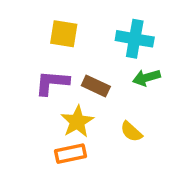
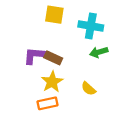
yellow square: (64, 34) -> (54, 15), moved
brown rectangle: (96, 86) -> (53, 58), moved

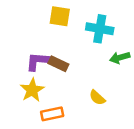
green arrow: (99, 52) -> (120, 58), moved
yellow star: (52, 82) -> (32, 90), moved

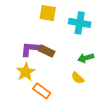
green arrow: (120, 58) -> (86, 58), moved
orange rectangle: (52, 114) -> (42, 91), turned 48

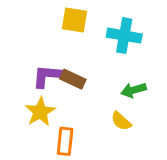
orange rectangle: (42, 91) -> (65, 141), turned 60

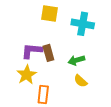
brown rectangle: (73, 79) -> (48, 53), turned 49
green arrow: (134, 90) -> (76, 60), moved

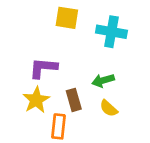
brown rectangle: (48, 53) -> (74, 100), moved

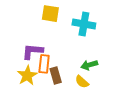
green arrow: (103, 80) -> (89, 65), moved
orange rectangle: (59, 126) -> (44, 64), moved

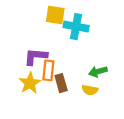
cyan cross: (84, 24) -> (76, 27), moved
yellow semicircle: (82, 82) -> (90, 90), turned -32

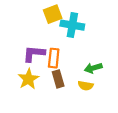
yellow square: (55, 15) -> (53, 14), turned -30
orange rectangle: (48, 70) -> (54, 58), moved

